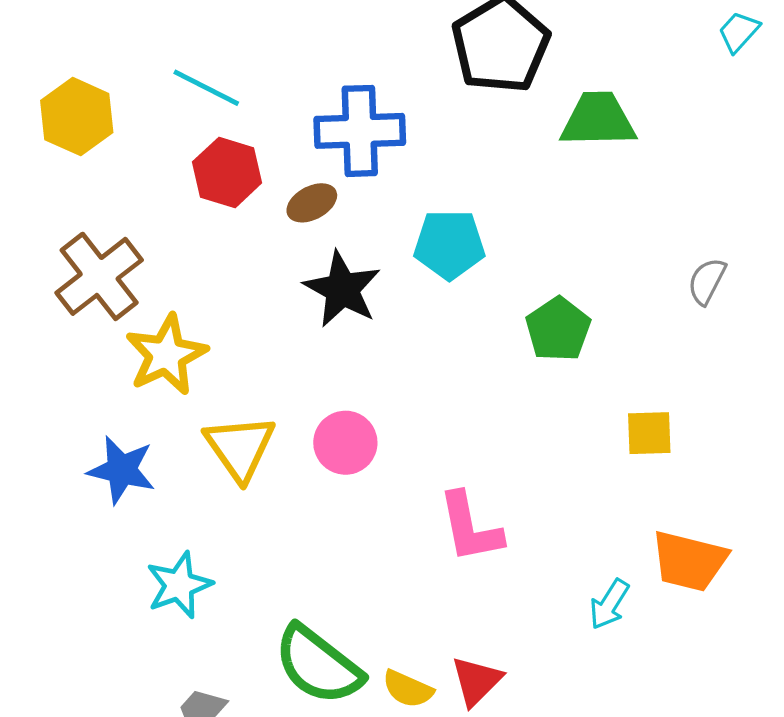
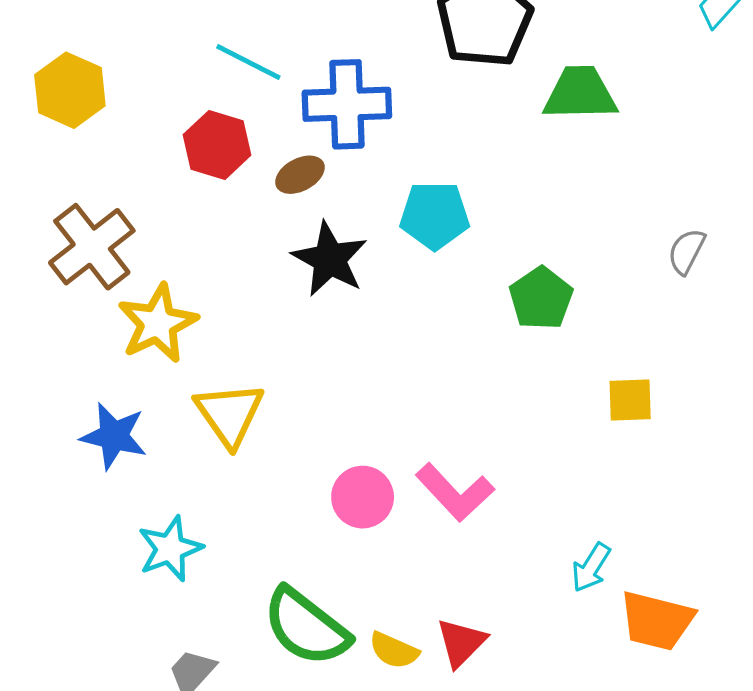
cyan line: (206, 88) -> (248, 62), moved
pink circle: (345, 443) -> (363, 497), moved
pink L-shape: (470, 527) -> (455, 492), turned -32
orange trapezoid: (689, 561) -> (657, 621), moved

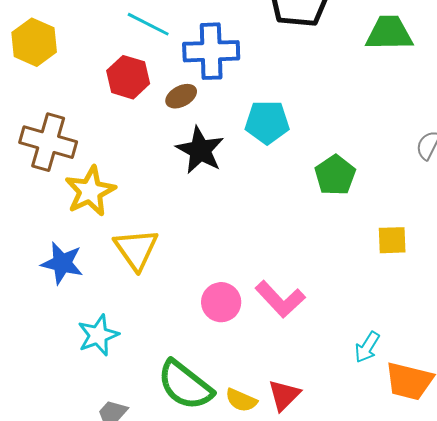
green trapezoid: (580, 93) -> (389, 33), moved
brown cross: (92, 247) -> (48, 142), turned -36

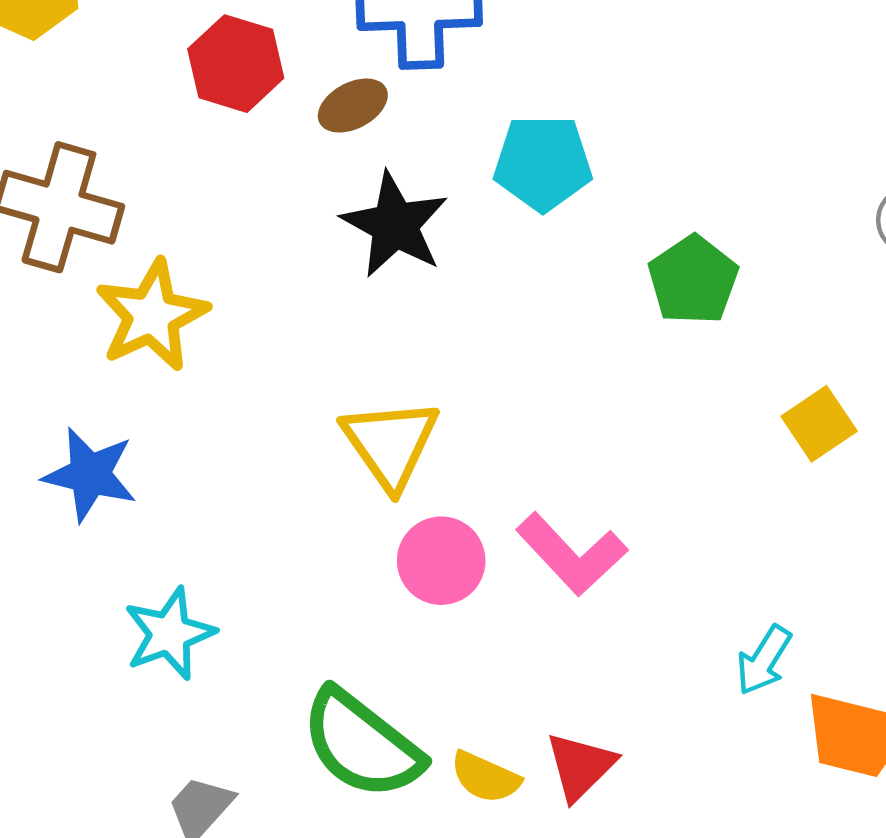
yellow square: (392, 240) -> (819, 424), turned -32
yellow triangle: (136, 249) -> (390, 444), moved

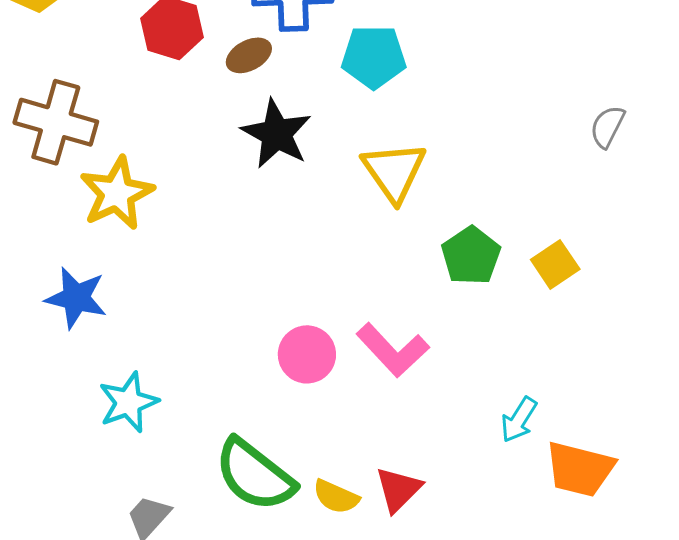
cyan pentagon: (543, 163) -> (374, 57), moved
green pentagon: (693, 280) -> (471, 256), moved
yellow triangle: (390, 444) -> (394, 172), moved

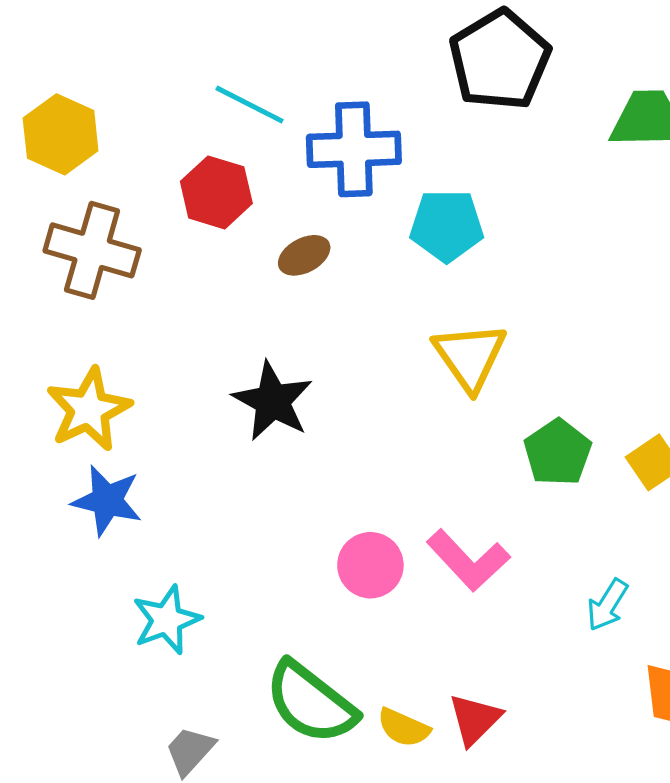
brown ellipse: (249, 55) -> (304, 255), moved
brown cross: (56, 122) -> (92, 250), moved
black star: (276, 134) -> (273, 401), moved
yellow star: (117, 193) -> (89, 409), moved
cyan arrow: (519, 420) -> (607, 605), moved

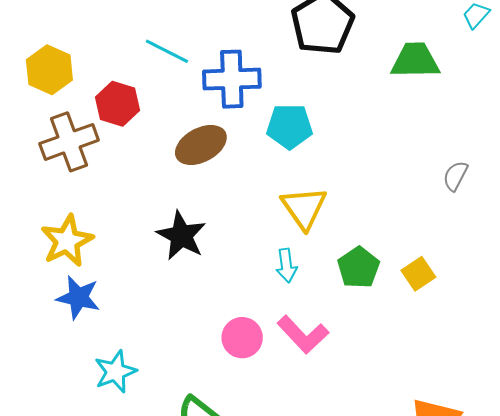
red hexagon: (216, 192) -> (117, 104), moved
brown cross: (92, 250) -> (69, 142), turned -36
brown ellipse: (304, 255) -> (201, 145), size x1.6
cyan arrow: (607, 605) -> (286, 266), moved, turned -40

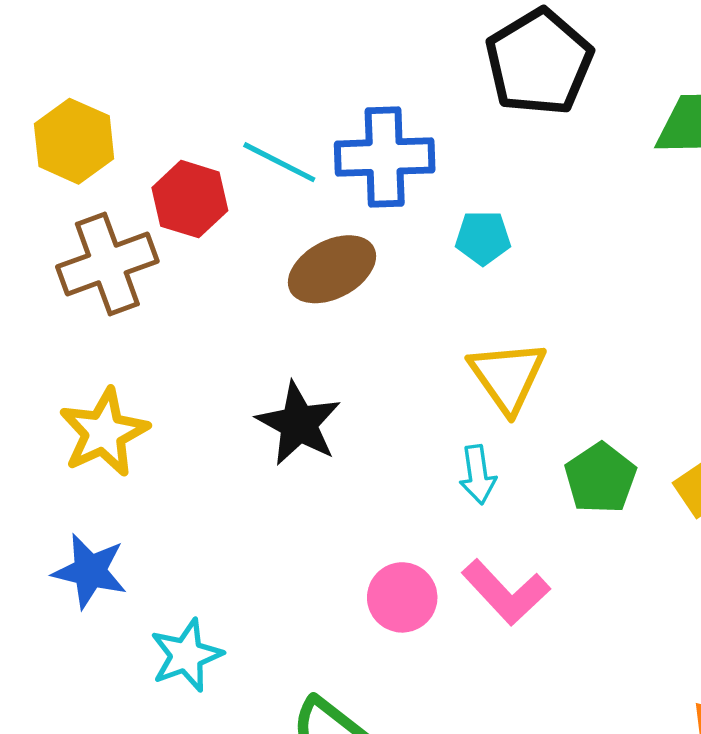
cyan line: (167, 51) -> (279, 162), moved
cyan pentagon: (290, 126) -> (483, 238), size x0.7
blue star: (78, 297) -> (90, 571), moved

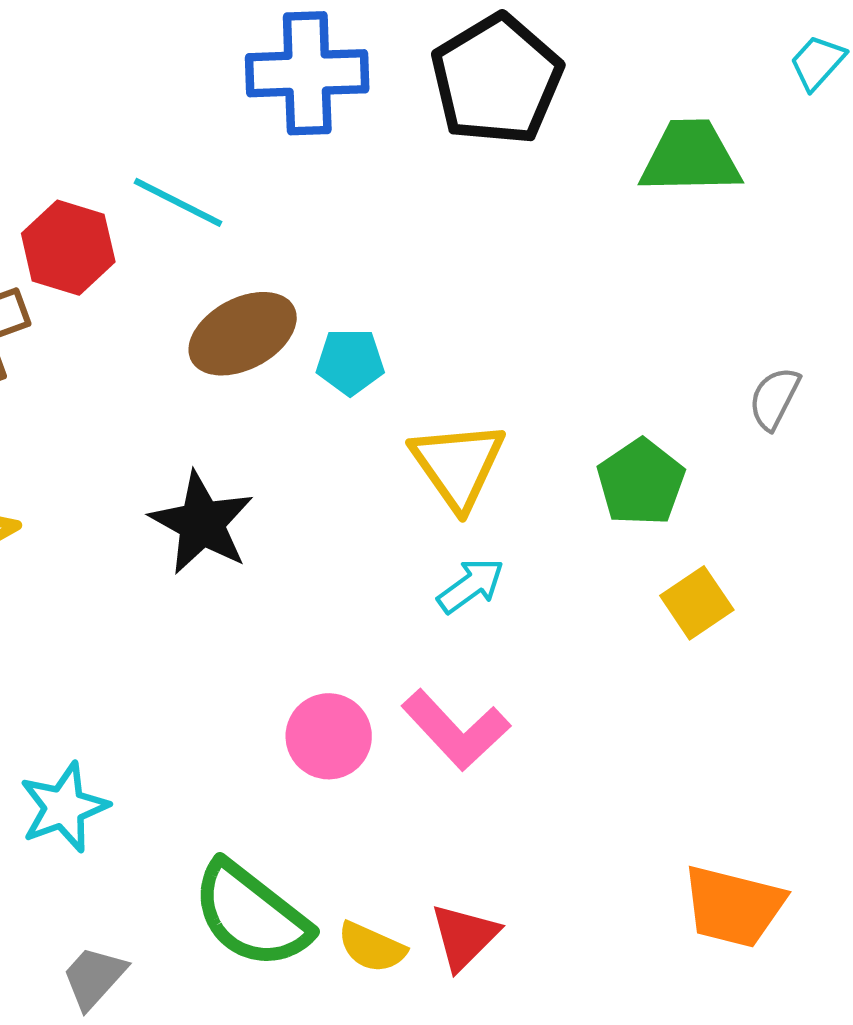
blue cross: (385, 157) -> (307, 73), moved
cyan pentagon: (483, 238) -> (350, 362), moved
cyan arrow: (478, 475) -> (471, 586), moved, turned -118
green pentagon: (601, 478) -> (641, 482), moved

